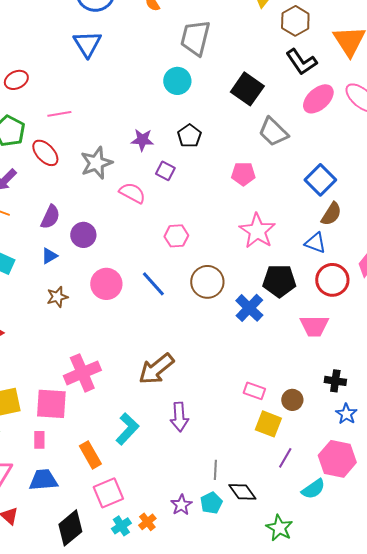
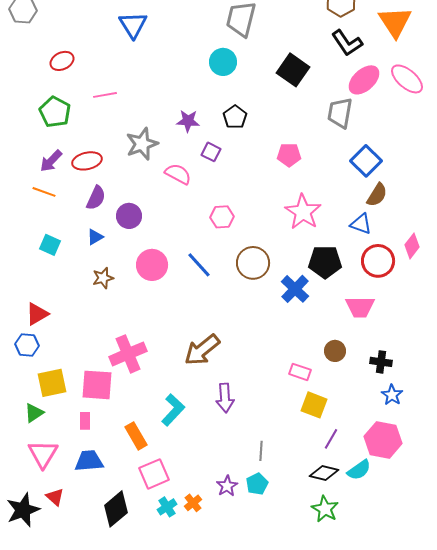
gray trapezoid: (273, 132) -> (340, 113), moved, turned 56
red ellipse: (45, 153) -> (87, 161), moved, turned -60
brown circle: (292, 400) -> (335, 351), moved
black diamond: (242, 492) -> (324, 473), moved, turned -40

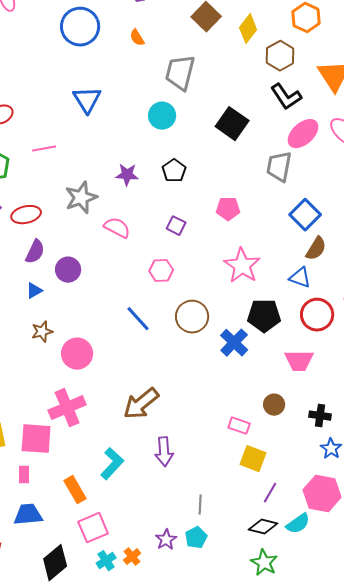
blue triangle: (133, 25) -> (87, 100), moved
purple square: (211, 152) -> (176, 226), moved
pink circle: (152, 265) -> (77, 354), moved

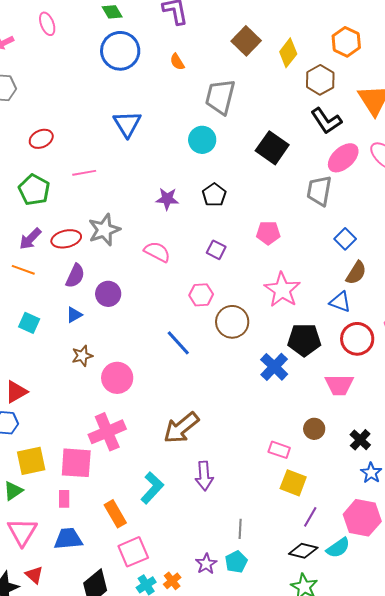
gray star: (81, 198) -> (104, 230), moved
blue square: (305, 215) -> (345, 239), size x0.7
brown circle: (192, 317) -> (232, 322), moved
black cross: (320, 416) -> (360, 440), turned 35

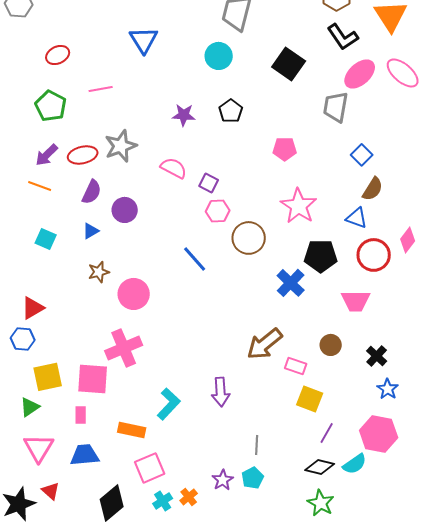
purple square: (216, 250) -> (209, 183), moved
brown arrow: (181, 428) -> (265, 344), moved
orange rectangle: (115, 514) -> (132, 430), turned -48

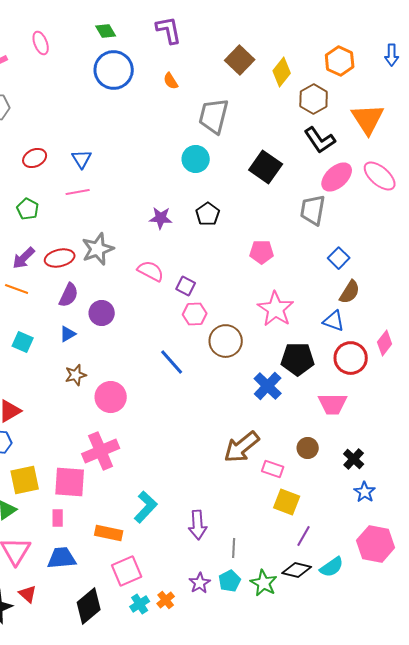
blue triangle: (144, 40) -> (82, 159), moved, size x0.7
green pentagon: (51, 106) -> (28, 209), size x0.7
purple arrow: (221, 392) -> (198, 525), moved
pink hexagon: (379, 434) -> (376, 544), moved
green star: (321, 503) -> (264, 583), moved

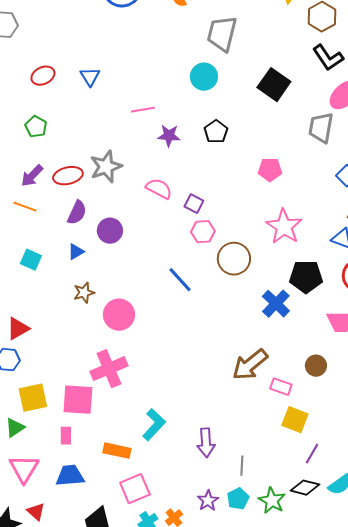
pink line: (78, 192) -> (143, 110), moved

